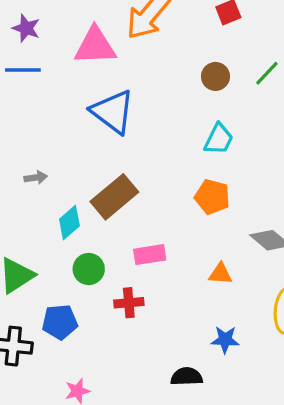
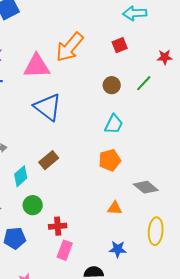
brown rectangle: (114, 197) -> (49, 160), size x0.7
orange pentagon: (212, 197) -> (110, 160), turned -30
pink rectangle: (150, 255) -> (65, 250), moved, turned -60

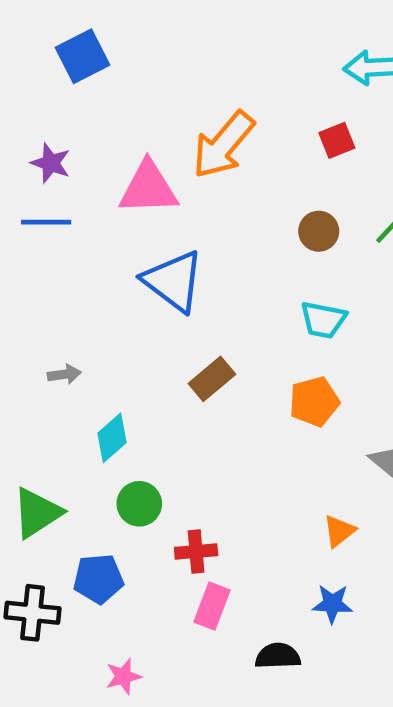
cyan trapezoid: (114, 124) -> (323, 320), turned 75
brown rectangle: (49, 160) -> (212, 379), moved
orange triangle: (115, 208) -> (339, 531), moved, turned -42

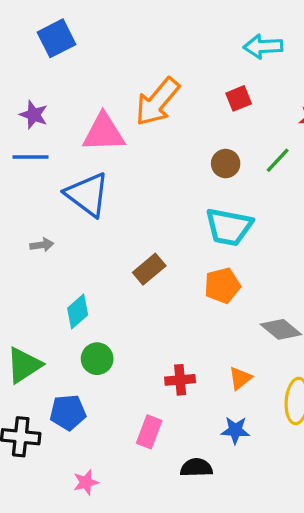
blue triangle: (173, 281) -> (87, 194), moved
cyan trapezoid: (323, 320) -> (229, 227), size x1.4
gray arrow: (64, 374) -> (42, 245), moved
red cross: (196, 551) -> (180, 380), moved

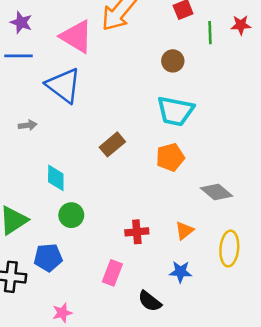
pink triangle: (104, 133) -> (76, 37), turned 33
green line: (278, 160) -> (210, 33), moved, turned -45
cyan diamond: (78, 312) -> (56, 178), turned -48
black semicircle: (196, 468) -> (150, 301), turned -140

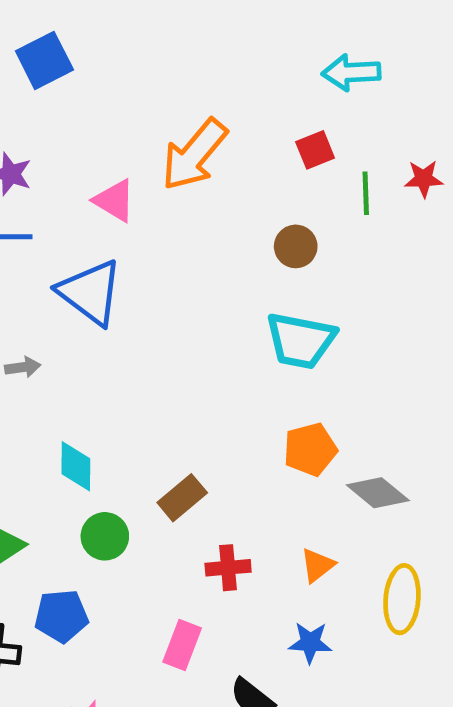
pink triangle: (76, 37) -> (115, 201), size x0.7
brown rectangle: (112, 144) -> (182, 498), moved
orange pentagon: (170, 157) -> (310, 449), moved

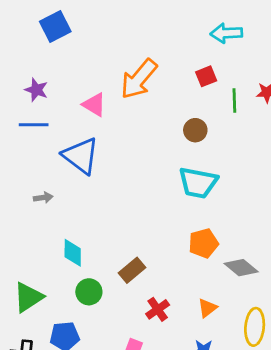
red cross: (228, 568) -> (158, 309), turned -30

